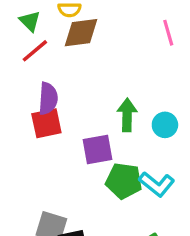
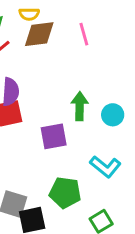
pink line: (168, 33) -> (84, 34), moved
green pentagon: (124, 181) -> (65, 193), moved

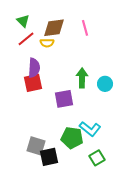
yellow semicircle: (29, 14) -> (47, 43), moved
cyan L-shape: (105, 167) -> (90, 129), moved

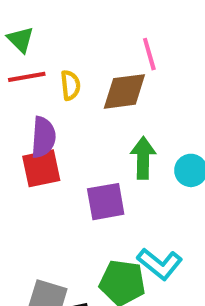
brown diamond: (54, 28) -> (124, 91), moved
red line: (26, 39) -> (27, 77), turned 30
yellow semicircle: (47, 43) -> (70, 85), turned -96

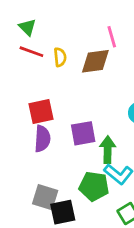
red line: (27, 77) -> (31, 52), turned 30
purple semicircle: (43, 137) -> (42, 139), moved
green arrow: (143, 158) -> (108, 150), moved

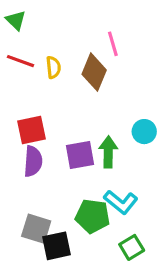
green triangle: (27, 27) -> (16, 20), moved
brown diamond: (95, 61) -> (94, 72), turned -60
green arrow: (108, 150) -> (108, 152), moved

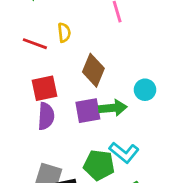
red line: (21, 61) -> (35, 44), moved
brown diamond: (94, 72) -> (93, 70), moved
green arrow: (108, 152) -> (113, 108), turned 84

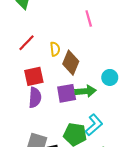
yellow semicircle: (64, 33) -> (55, 49), moved
red line: (35, 44) -> (27, 43), turned -66
cyan L-shape: (124, 152) -> (94, 125), turned -80

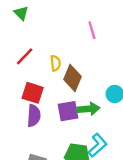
red square: (34, 76) -> (33, 93), turned 30

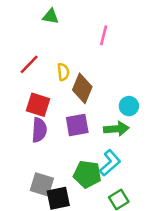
green triangle: (21, 13) -> (51, 16), moved, turned -35
pink line: (92, 30) -> (104, 35), turned 30
green arrow: (88, 109) -> (116, 129), moved

